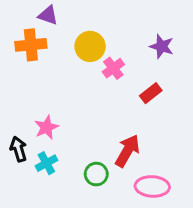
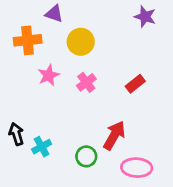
purple triangle: (48, 15) -> (54, 14), moved
purple star: (162, 46) -> (145, 17), moved
pink cross: (113, 68) -> (86, 82), moved
pink star: (46, 127) -> (49, 75), moved

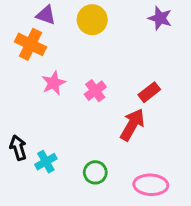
purple triangle: (54, 14) -> (46, 15), moved
orange cross: (28, 40) -> (30, 44), turned 32
yellow circle: (81, 42) -> (92, 20), moved
red arrow: (114, 135) -> (132, 125), moved

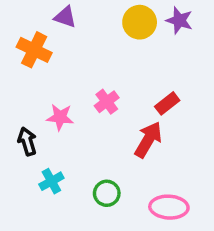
purple triangle: (46, 15) -> (65, 17), moved
yellow circle: (92, 20) -> (140, 22), moved
pink star: (54, 83) -> (60, 117), moved, turned 30
black arrow: (18, 148) -> (27, 141), moved

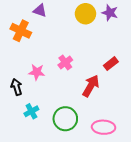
red rectangle: (167, 103) -> (111, 64), moved
green circle: (107, 193) -> (65, 119), size x1.5

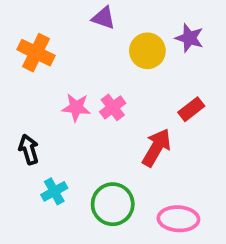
purple triangle: (40, 11) -> (104, 18), moved
purple star: (110, 13) -> (189, 38), moved
yellow circle: (85, 14) -> (147, 51), moved
pink star: (37, 72) -> (76, 107), moved

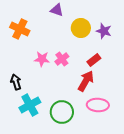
purple star: (189, 38) -> (104, 31), moved
red rectangle: (191, 109) -> (94, 60), moved
cyan cross: (54, 191) -> (30, 105), size x1.5
pink ellipse: (178, 219) -> (98, 105), moved

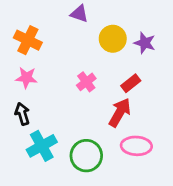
pink star: (42, 59) -> (26, 78), moved

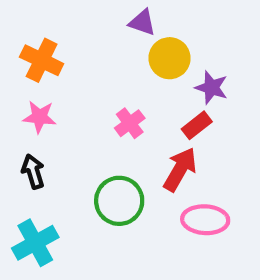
purple triangle: (79, 14) -> (142, 23), moved
purple star: (145, 43) -> (211, 88), moved
cyan cross: (42, 146) -> (35, 243), moved
green circle: (86, 156) -> (119, 201), moved

